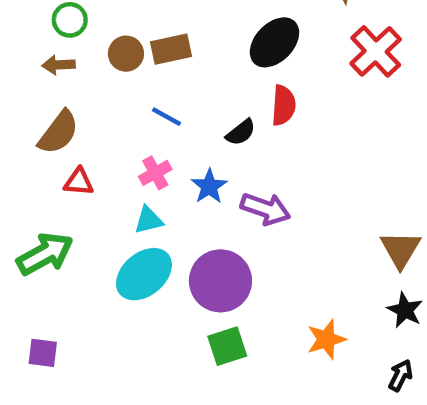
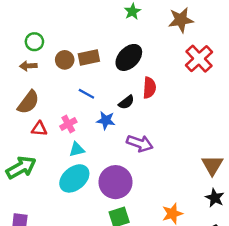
black ellipse: (274, 42) -> (129, 57), moved
pink cross: (155, 173) -> (68, 124), moved
blue star: (209, 186) -> (106, 120), moved, turned -30

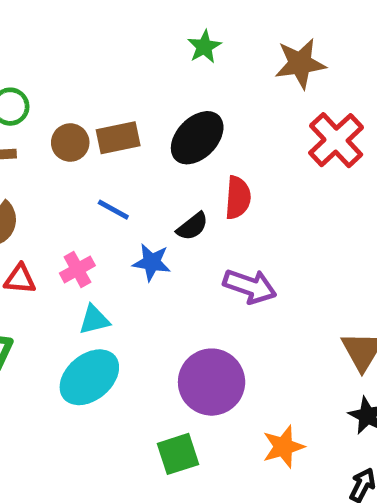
purple arrow: (140, 143) -> (250, 286), moved
purple circle: (115, 182) -> (212, 382), moved

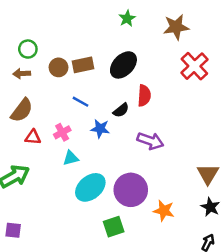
cyan ellipse: (89, 377) -> (90, 187), moved
orange star: (283, 447) -> (164, 211), moved, turned 30

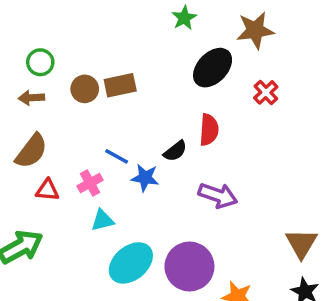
black ellipse: (123, 65) -> (213, 68), moved
red cross: (194, 66) -> (266, 92), moved, size x0.6
blue line: (81, 102) -> (117, 156), moved

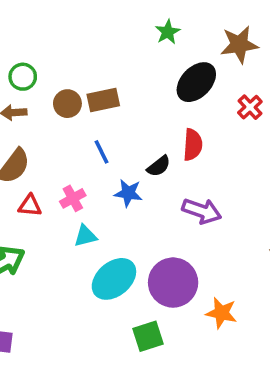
blue line: (117, 156) -> (101, 152), moved, turned 35

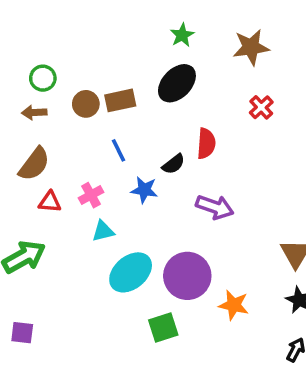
black ellipse: (196, 82) -> (177, 83), moved

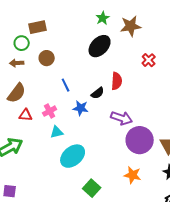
brown star: (251, 47) -> (131, 26), moved
brown rectangle: (120, 100) -> (38, 27), moved
purple circle: (187, 276) -> (140, 140), moved
green square: (163, 327) -> (92, 188), turned -30

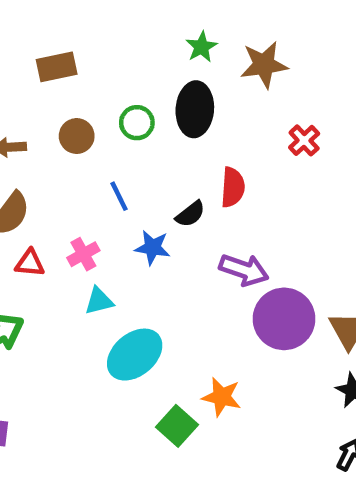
green circle: (22, 43) -> (137, 123), moved
black ellipse: (100, 46) -> (195, 109), turned -40
orange star: (133, 175) -> (222, 397), moved

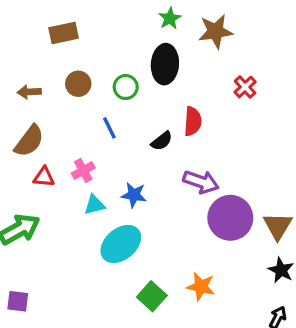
green circle: (137, 123) -> (126, 87), moved
blue star: (152, 248) -> (134, 195), moved
orange star: (222, 397) -> (201, 287), moved

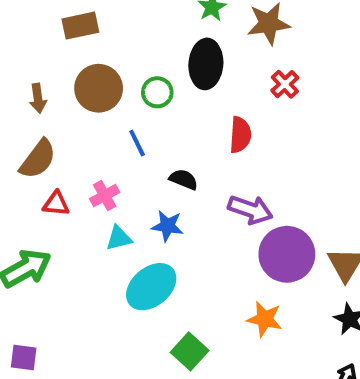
brown circle: (78, 84) -> (99, 88), size x1.5
red cross: (245, 87) -> (285, 84), moved
brown arrow: (29, 92) -> (38, 98), turned -95
black semicircle: (162, 141) -> (184, 179), moved, turned -120
orange star: (201, 287) -> (265, 319), moved

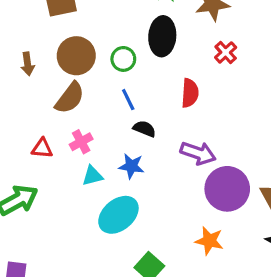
blue line: (137, 143) -> (128, 100), moved
brown semicircle: (38, 159) -> (70, 98), moved

